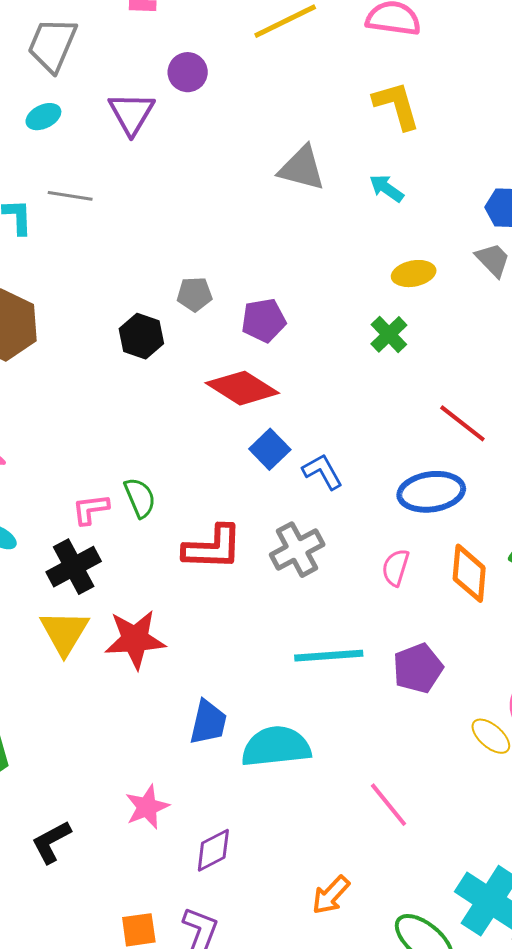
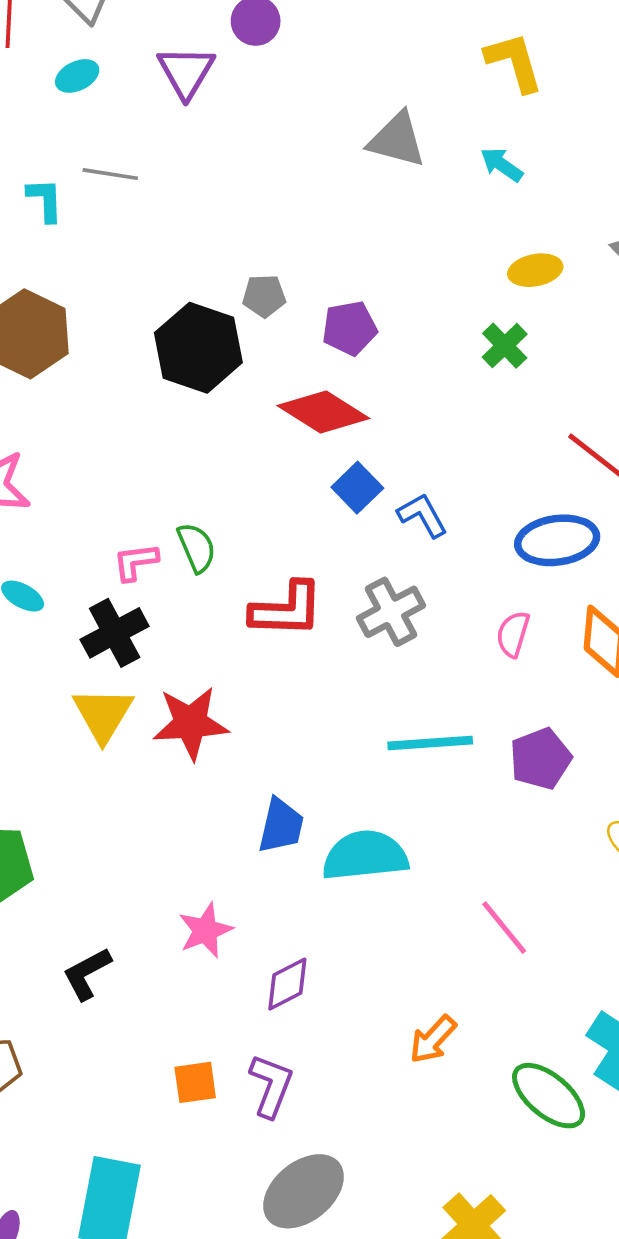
black hexagon: (141, 336) -> (198, 348), size x1.6

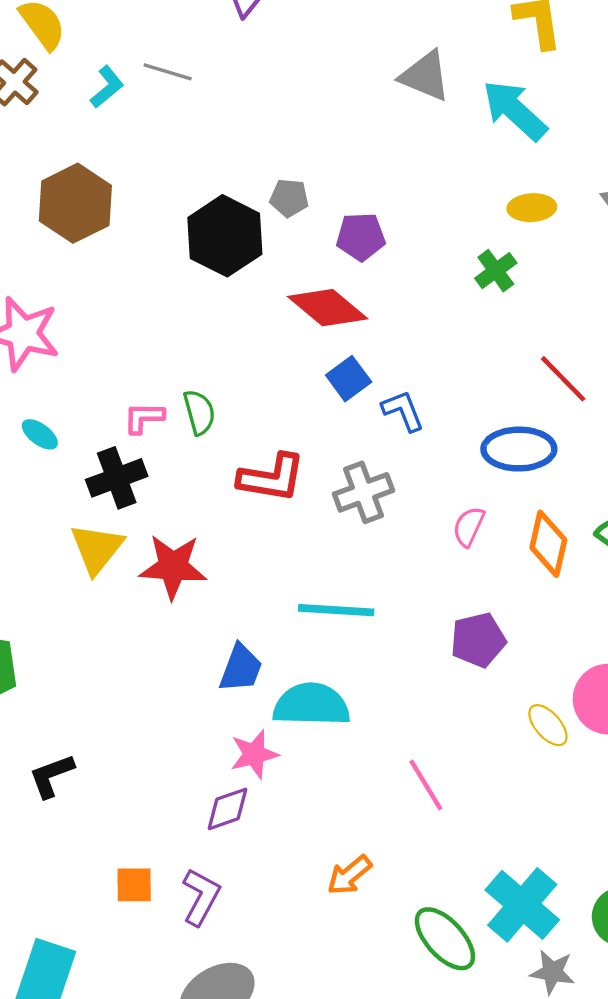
cyan arrow: (502, 165) -> (515, 110), size x1.8
cyan L-shape: (45, 200) -> (107, 87), turned 45
cyan line: (430, 743) -> (336, 610), moved
pink star: (205, 930) -> (254, 754), moved

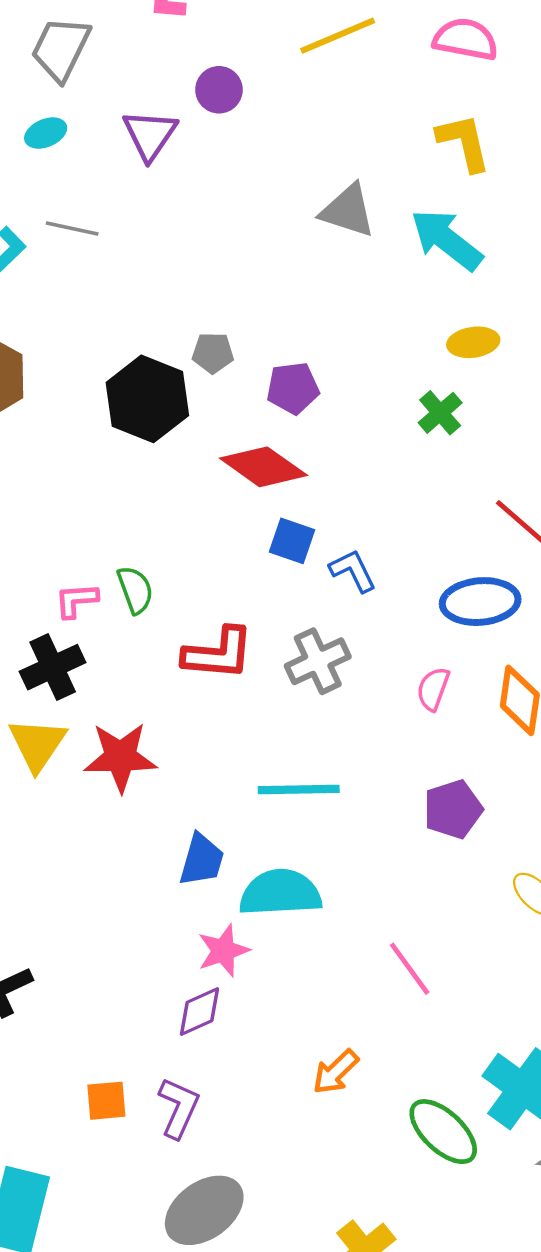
blue square: (349, 379) -> (292, 541), turned -30

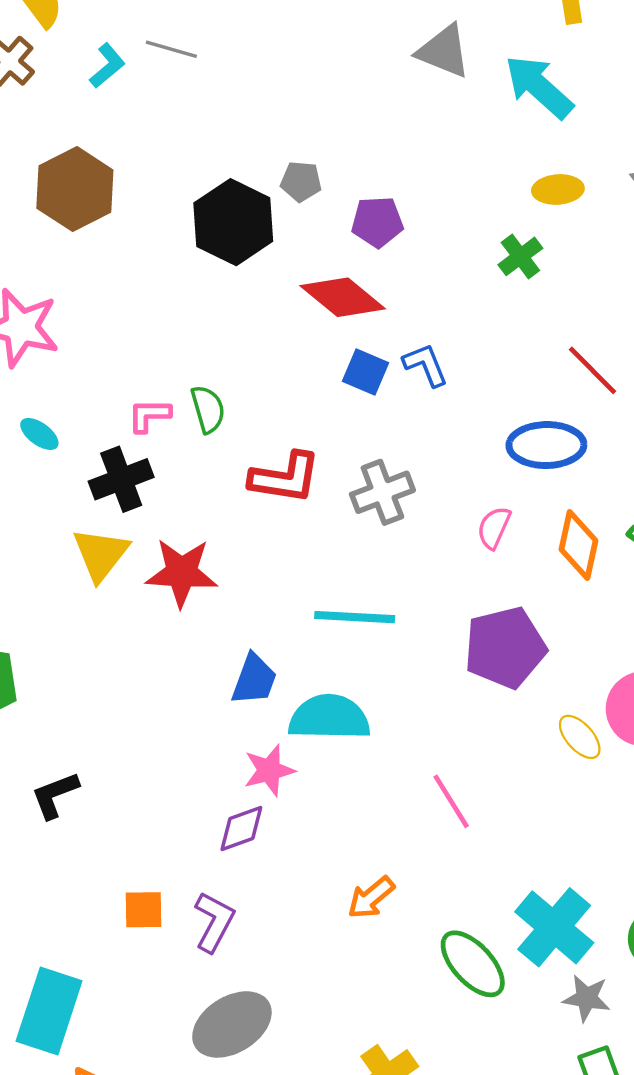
blue L-shape: (353, 571) -> (426, 365), moved
purple pentagon: (453, 809) -> (505, 647), size x1.4

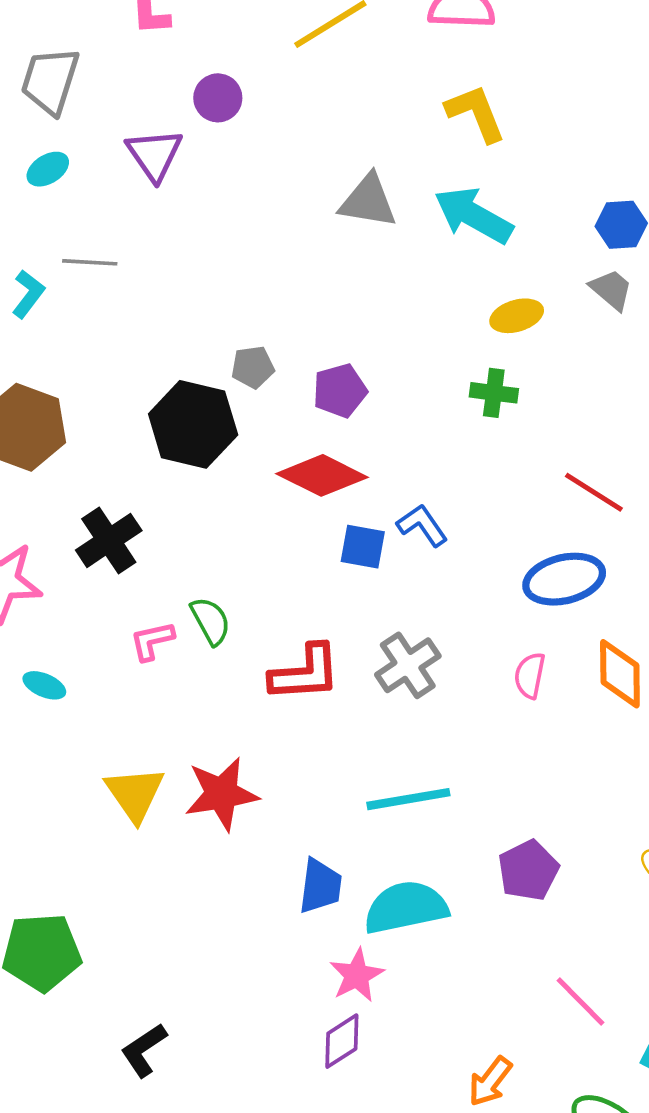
green cross: (520, 256) -> (494, 393), turned -33
black cross: (121, 479) -> (109, 540), moved
purple pentagon: (505, 647) -> (528, 870), moved, size x0.7
pink line: (451, 801) -> (581, 1001), moved

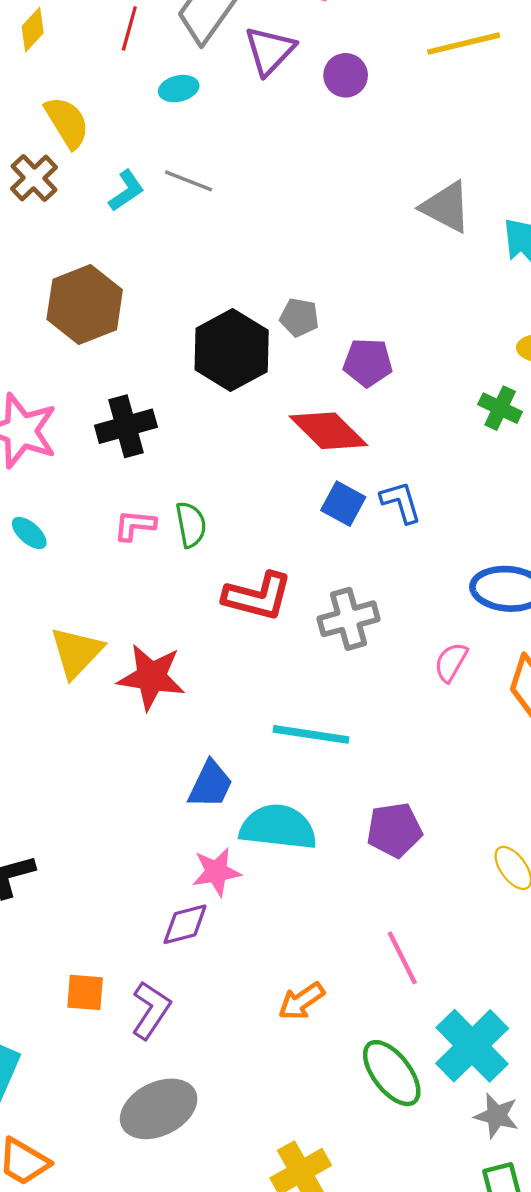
purple triangle: (154, 155) -> (270, 50), moved

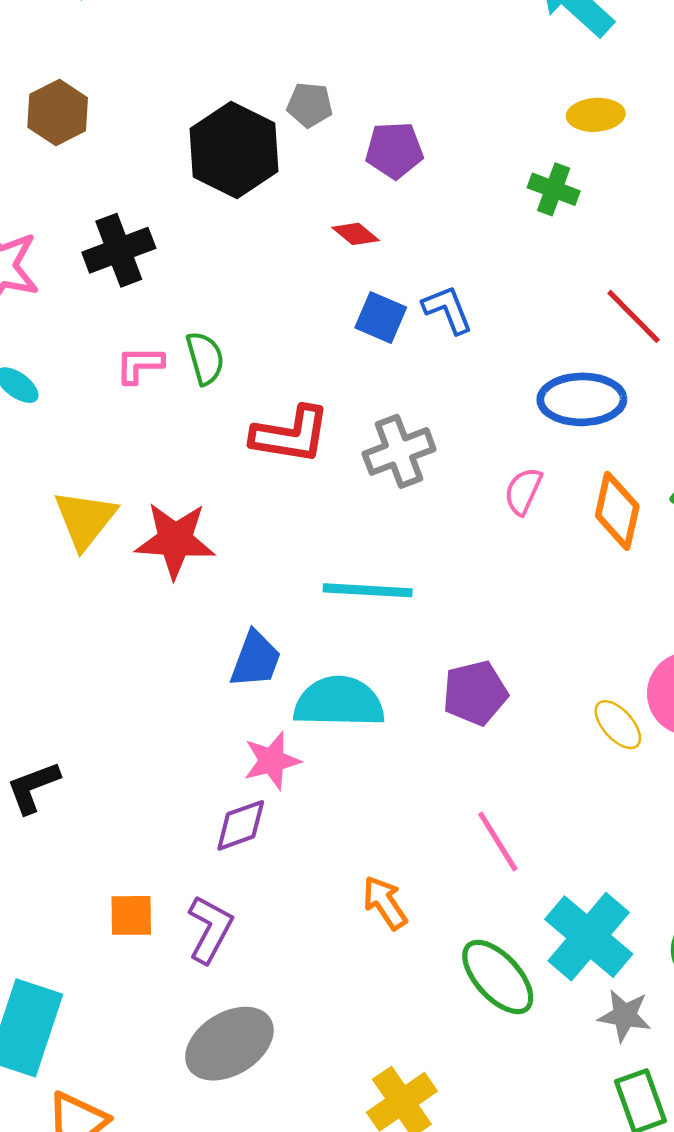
brown hexagon: (85, 305) -> (58, 112), size x0.7
red diamond: (328, 431) -> (356, 234), size x0.5
orange arrow: (301, 1001) -> (385, 903), turned 96

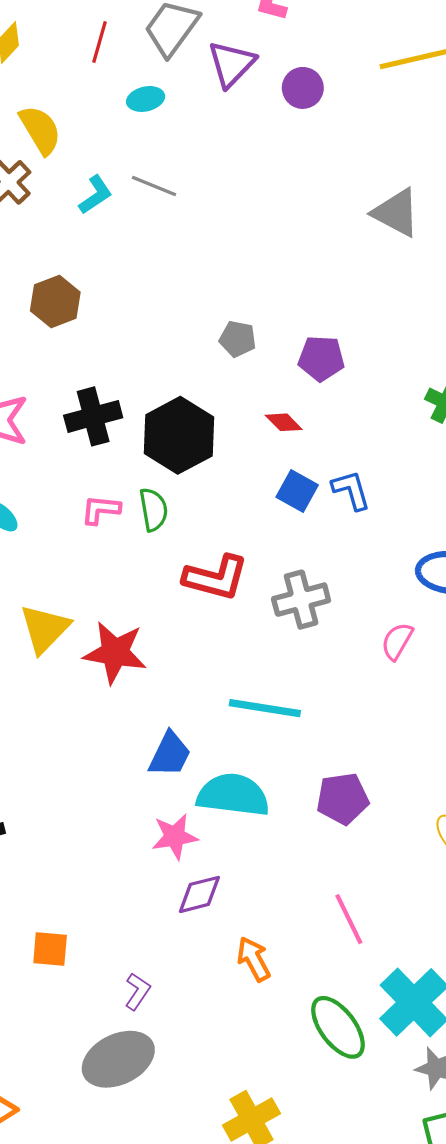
gray pentagon: (310, 105) -> (238, 339), moved
black hexagon: (234, 150) -> (179, 435), moved
purple diamond: (241, 825) -> (199, 894), moved
purple L-shape: (210, 929) -> (137, 991), moved, size x0.7

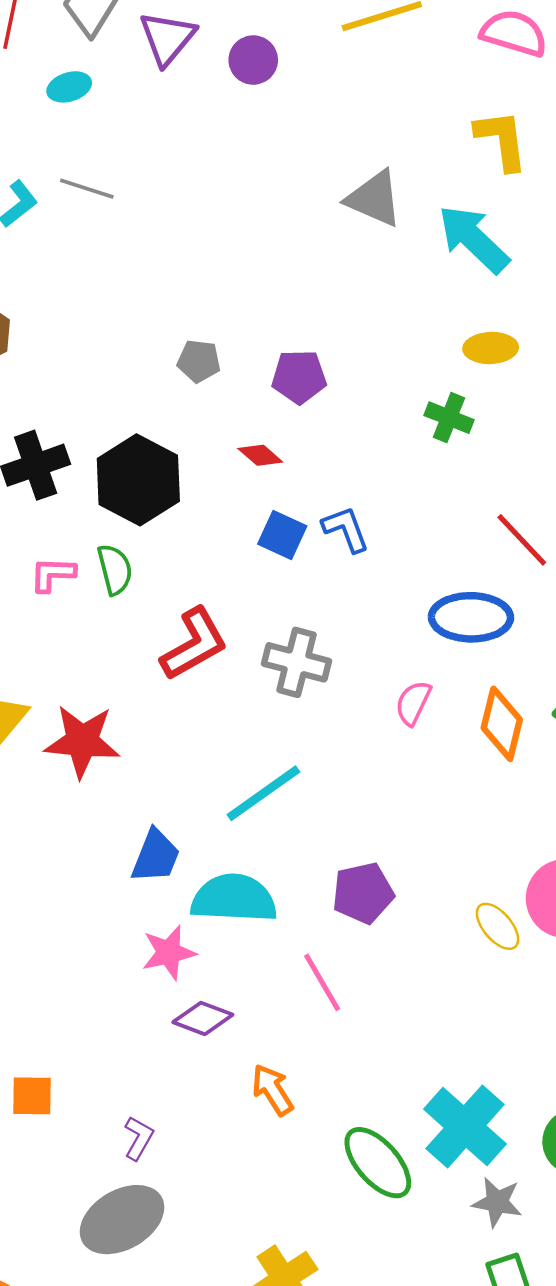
red L-shape: (216, 578) -> (194, 644), turned -40
gray cross: (301, 600) -> (296, 662), turned 34
cyan line: (265, 708) -> (263, 793), turned -40
purple diamond: (199, 894) -> (203, 1018), turned 39
pink line: (349, 919) -> (322, 982), moved

